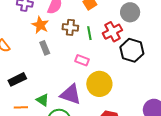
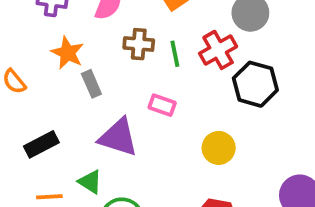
orange star: (40, 25) -> (68, 53), moved
yellow circle: (99, 84) -> (219, 148), moved, size x0.7
purple triangle: (71, 94) -> (118, 137), moved

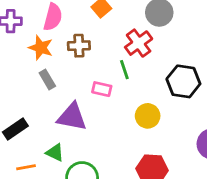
orange star: (68, 53) -> (41, 48), moved
green line: (175, 54) -> (124, 70), moved
black hexagon: (255, 84) -> (183, 81), moved

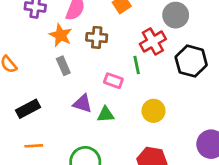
black hexagon: (183, 81) -> (191, 61), moved
purple triangle: (72, 117) -> (82, 104), size x0.7
green triangle: (55, 152) -> (106, 114), moved, turned -36

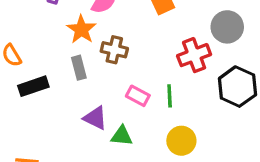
brown cross: (97, 37) -> (114, 50), moved
green line: (137, 65) -> (170, 96), moved
black rectangle: (28, 109) -> (33, 86), moved

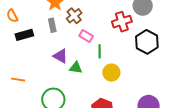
brown cross: (114, 50) -> (74, 16), turned 35
pink rectangle: (138, 96) -> (86, 36), moved
green line: (170, 96) -> (100, 51), moved

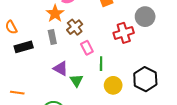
pink rectangle: (86, 36) -> (87, 48), turned 32
black hexagon: (147, 42) -> (145, 79), moved
green triangle: (76, 68) -> (76, 80), turned 48

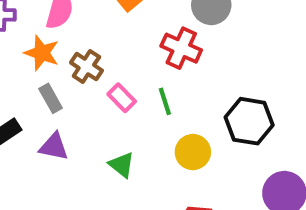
red cross: (124, 33) -> (181, 48), turned -30
green line: (101, 64) -> (165, 101), moved
purple triangle: (61, 69) -> (54, 147), moved

